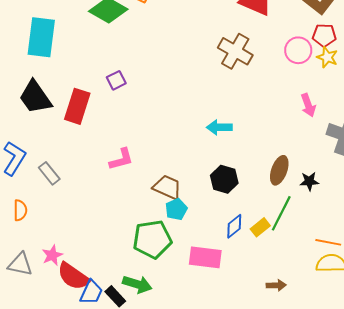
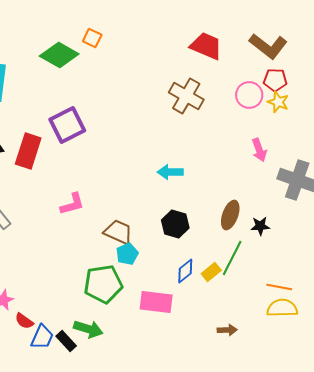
purple square: (116, 80) -> (67, 125), size x1.8
red semicircle: (73, 276) -> (24, 321), size x0.6

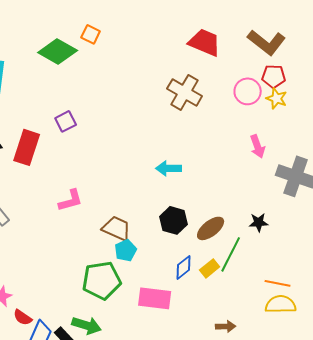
purple square: (67, 125) -> (66, 121), size x0.6
brown ellipse: (230, 215) -> (211, 228), moved, turned 32

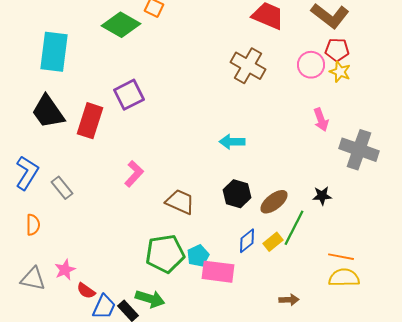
purple square: (66, 121) -> (129, 95), size x1.4
pink L-shape: (71, 200) -> (134, 174), turned -32
cyan pentagon: (126, 250) -> (198, 256), moved

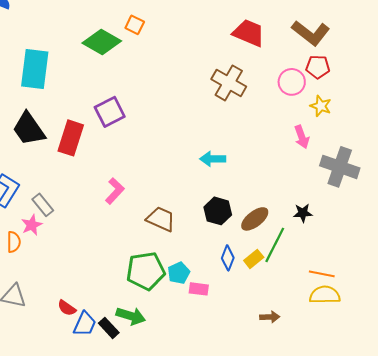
yellow star: (340, 72) -> (321, 106), moved
blue diamond: (247, 241) -> (228, 258), turned -30
pink star: (65, 270) -> (32, 225), moved
pink rectangle: (218, 272) -> (199, 289), size x0.6

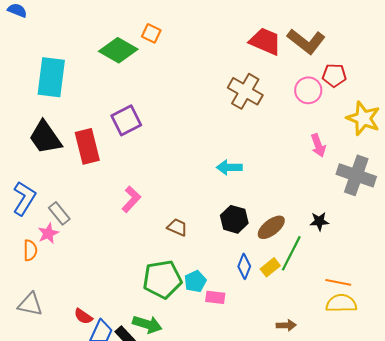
brown L-shape: (311, 33) -> (306, 41), moved
yellow star: (321, 106) -> (363, 118), moved, size x1.6
red rectangle: (71, 138) -> (87, 146), turned -32
brown trapezoid: (161, 219) -> (177, 227), size x0.7

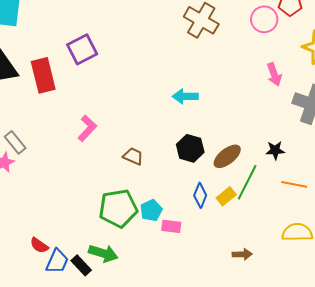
orange line: (338, 282) -> (294, 184), moved

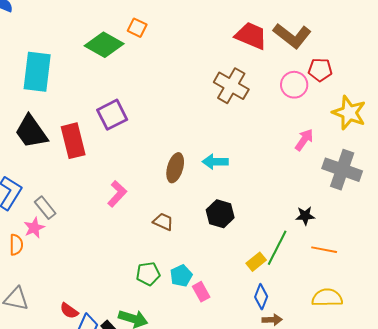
pink arrow: (274, 74) -> (304, 140), turned -125
brown ellipse: (227, 156) -> (175, 168), moved, turned -36
blue diamond: (200, 195) -> (261, 297), moved
green pentagon: (118, 208) -> (148, 274), size x0.6
pink rectangle: (171, 226) -> (201, 292), turned 54

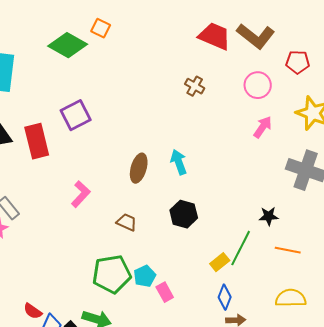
red pentagon: (320, 70) -> (298, 62), moved
brown cross: (231, 86) -> (195, 86), size x0.6
pink arrow: (304, 140) -> (263, 127), moved
cyan arrow: (215, 162) -> (179, 162), turned 70
green pentagon: (148, 274) -> (112, 274), size x1.6

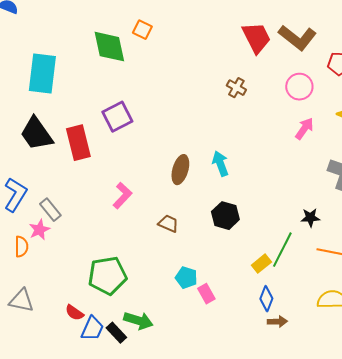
red trapezoid: (215, 36) -> (256, 38), turned 40
green diamond: (68, 45) -> (109, 47), turned 48
green pentagon: (112, 274) -> (107, 276), moved
cyan pentagon: (145, 276) -> (186, 278), turned -30

